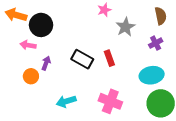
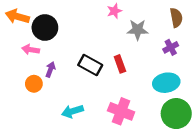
gray star: (125, 27) -> (138, 30), turned 30

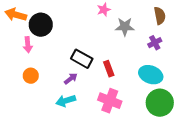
pink arrow: (31, 50) -> (28, 45), turned -105
red rectangle: (120, 64) -> (109, 69), moved
purple arrow: (50, 69) -> (71, 79), moved, turned 32
cyan ellipse: (166, 83) -> (151, 75), turned 30

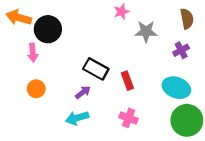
pink cross: (110, 101) -> (128, 118), size x0.7

